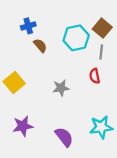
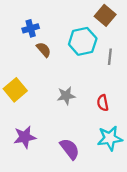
brown square: (102, 28) -> (105, 15), moved
red semicircle: (95, 76) -> (103, 103), moved

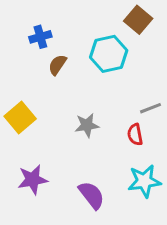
brown semicircle: (44, 50) -> (57, 65), turned -105
gray line: (110, 57) -> (151, 108), moved, turned 63

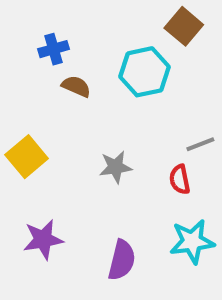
brown semicircle: (57, 65) -> (76, 86), turned 80
purple semicircle: (92, 195) -> (122, 260), turned 52

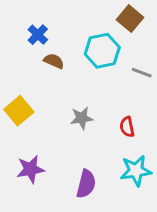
blue cross: (53, 49) -> (38, 35), turned -30
gray line: (200, 144) -> (142, 73), moved, turned 42

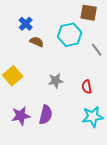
brown square: (130, 19) -> (89, 13), turned -30
gray line: (142, 73) -> (97, 50), turned 32
purple semicircle: (86, 184) -> (46, 115), moved

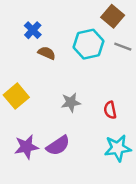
brown square: (89, 13) -> (113, 16), turned 30
gray line: (97, 50) -> (123, 47), moved, turned -32
purple semicircle: (46, 115) -> (58, 146), turned 42

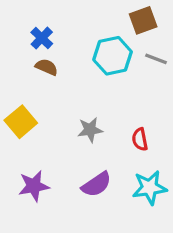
brown square: (113, 16) -> (143, 20), turned 30
brown semicircle: (47, 53) -> (47, 67), moved
purple semicircle: (58, 146) -> (96, 184), moved

